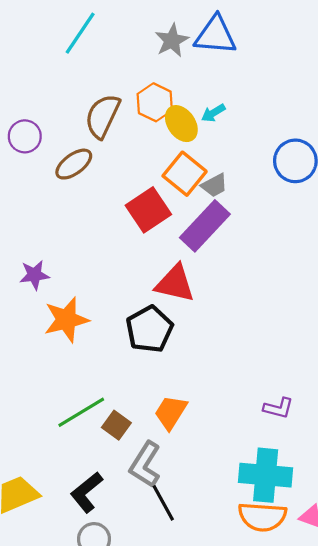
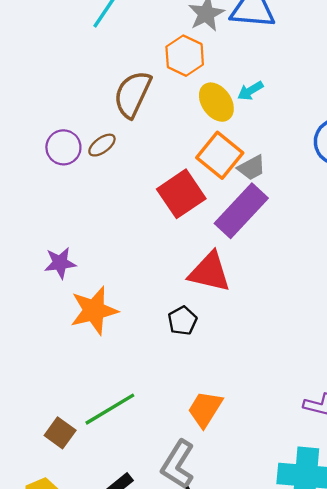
orange hexagon: (155, 102) -> (185, 56), moved
purple circle: (25, 136) -> (63, 147), moved
brown ellipse: (74, 164) -> (102, 145), size x0.7
black pentagon: (149, 329) -> (182, 321), size x0.6
brown square: (116, 425) -> (60, 433), moved

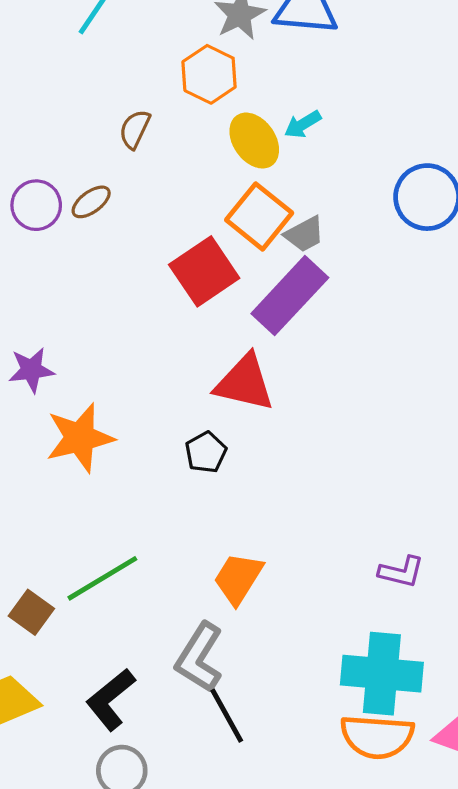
brown semicircle: (133, 94) -> (135, 129), size x0.6

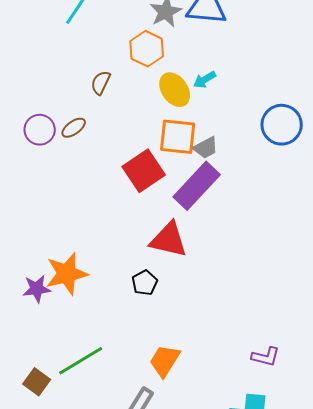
orange square: (259, 216) -> (178, 137), turned -33
purple star: (31, 370) -> (37, 289), moved

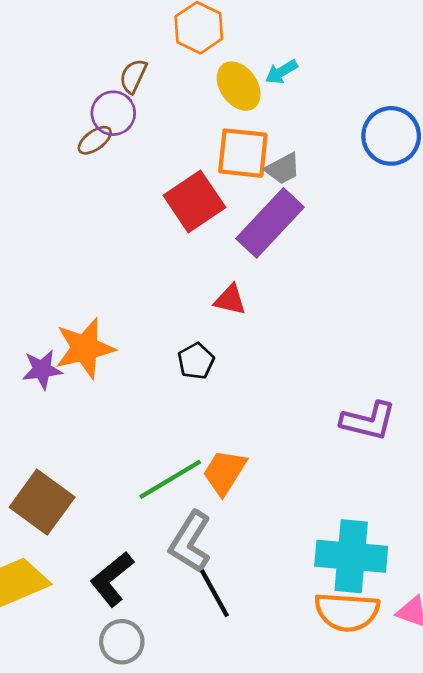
purple circle: (40, 130) -> (113, 113), moved
red triangle: (169, 240) -> (230, 300), size x0.6
purple L-shape: (266, 357) -> (368, 421), moved, size x1.4
green line: (81, 361) -> (170, 479), moved
brown square: (37, 382) -> (42, 502), size x1.6

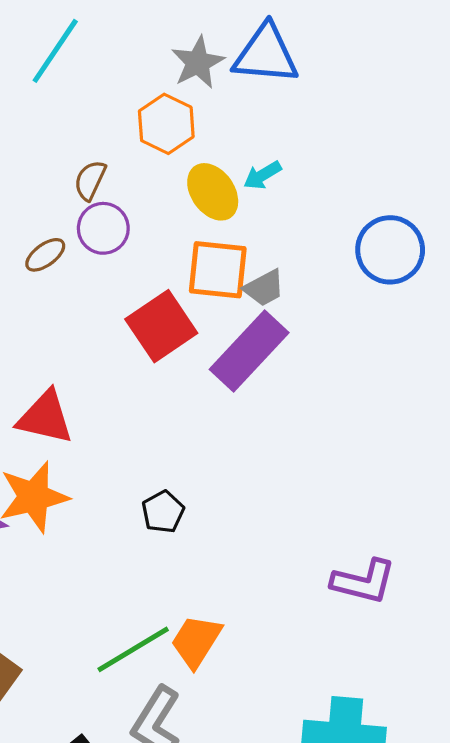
purple circle: (113, 113) -> (103, 228), moved
red triangle: (230, 300) -> (45, 417), moved, size x1.5

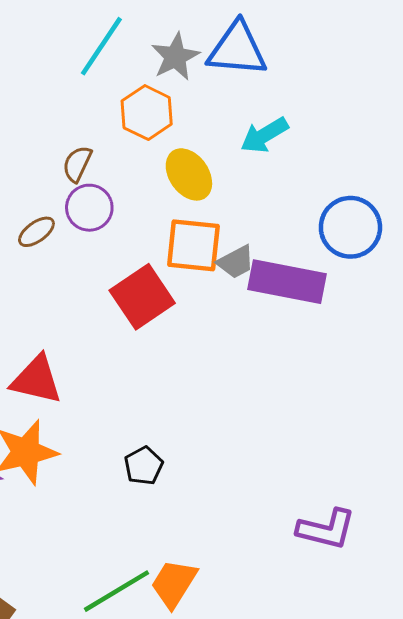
cyan line: (55, 51) -> (101, 46), moved
cyan arrow: (262, 175) -> (264, 135), moved, size x1.4
purple rectangle: (249, 351) -> (287, 282), moved, turned 58

